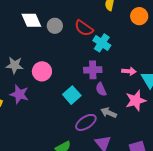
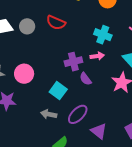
cyan cross: (102, 43) -> (103, 35), moved
pink arrow: (129, 71) -> (97, 56), moved
gray arrow: (109, 113) -> (49, 114), moved

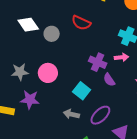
gray circle: (27, 26) -> (52, 34), moved
purple cross: (73, 62) -> (98, 62), turned 36

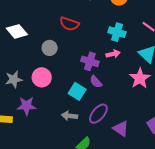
gray circle: (52, 34) -> (50, 48), moved
purple semicircle: (109, 80) -> (96, 82), moved

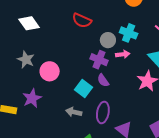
gray circle: (50, 48) -> (108, 40), moved
gray star: (14, 79) -> (26, 60), moved, turned 30
purple star: (27, 106) -> (32, 98), turned -30
purple ellipse: (98, 114) -> (103, 112), turned -35

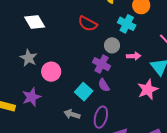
cyan cross: (129, 33) -> (127, 24), moved
pink arrow: (123, 54) -> (134, 56), moved

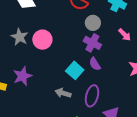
gray circle: (112, 45) -> (93, 23), moved
pink arrow: (134, 56) -> (125, 35), turned 48
pink circle: (51, 72) -> (42, 40), moved

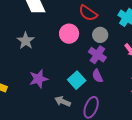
pink circle: (42, 40) -> (69, 34), moved
purple star: (22, 76) -> (39, 79), moved

